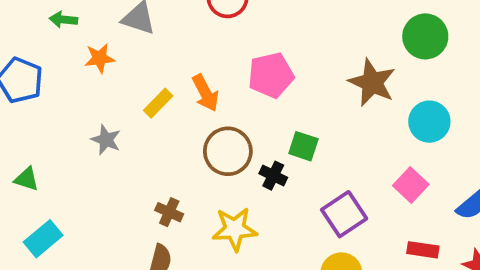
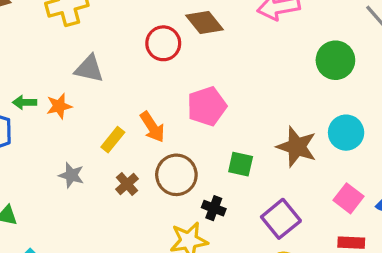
green arrow: (63, 20) -> (25, 102), moved
brown star: (372, 83) -> (297, 147), moved
black cross: (273, 176) -> (214, 208), moved
pink square: (411, 185) -> (349, 198), moved
brown cross: (169, 212) -> (127, 184), moved, turned 30

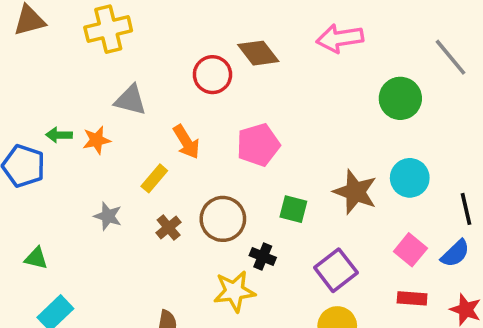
orange arrow: (152, 127) -> (186, 142), moved

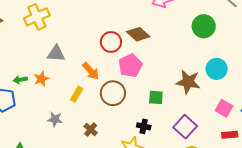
brown diamond: (258, 53) -> (138, 34), moved
red circle: (212, 75) -> (111, 42), moved
brown circle: (223, 219) -> (113, 93), moved
brown cross: (169, 228) -> (91, 130), moved

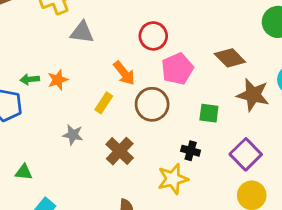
brown diamond: (138, 34) -> (230, 58), moved
gray triangle: (56, 54) -> (82, 32), moved
brown cross: (91, 130) -> (120, 151), size x1.5

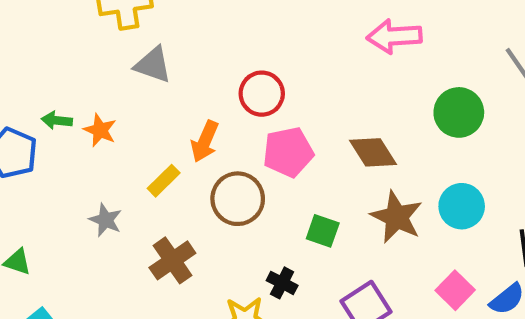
orange arrow: (124, 73) -> (205, 141), turned 50
orange star: (58, 80) -> (100, 130), turned 30

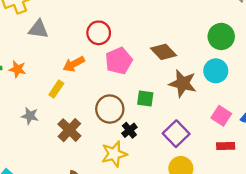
green circle: (459, 112) -> (221, 36), moved
orange arrow: (205, 141) -> (74, 64), turned 50
brown circle: (238, 199) -> (110, 109), moved
black cross: (282, 283) -> (129, 130), turned 35

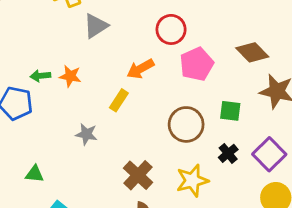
gray triangle: (38, 29) -> (96, 26), turned -40
brown cross: (69, 130) -> (138, 175), moved
black cross: (129, 130) -> (228, 153), moved

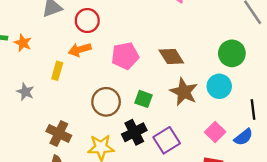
red circle: (171, 29) -> (87, 21), moved
yellow rectangle: (119, 100) -> (57, 71), turned -30
black cross: (228, 153) -> (134, 132), size x1.5
brown cross: (138, 175) -> (59, 133), turned -30

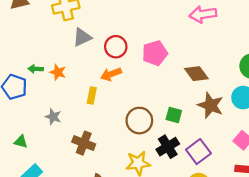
pink pentagon: (125, 56) -> (155, 53), moved
gray star: (25, 92) -> (53, 117), moved
brown cross: (59, 133) -> (84, 143), moved

